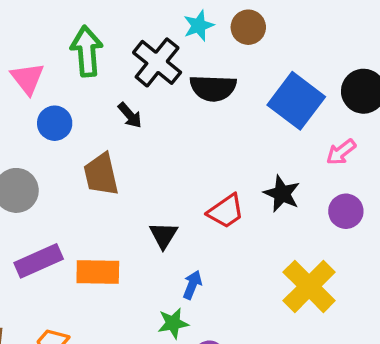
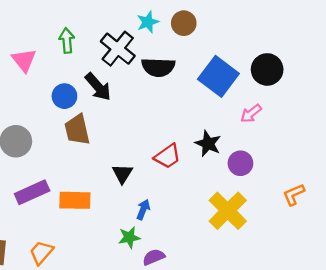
green arrow: (87, 51) -> (67, 41), size x0.7
black arrow: (130, 115) -> (98, 87), size x1.5
blue circle: (55, 123) -> (64, 96), moved
purple circle: (346, 211) -> (240, 163), moved

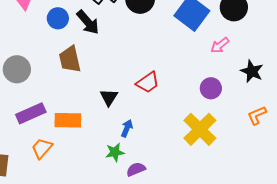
blue circle: (64, 96) -> (58, 18), moved
black star: (208, 144) -> (252, 71), moved
orange trapezoid: (41, 252) -> (42, 148), moved

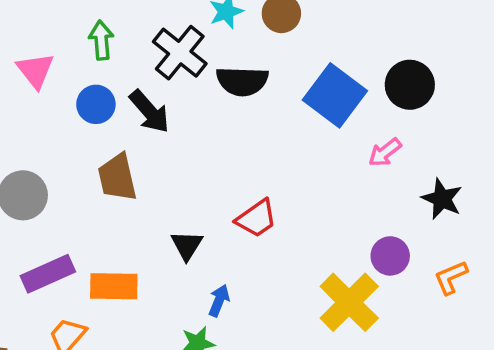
purple circle: (211, 88) -> (390, 256), moved

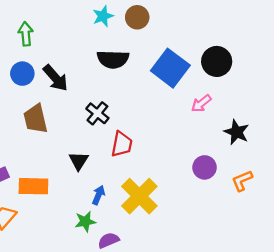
black cross: (180, 53) -> (97, 113), moved, size x0.7
red trapezoid: (256, 218) -> (122, 144), turned -44
yellow cross: (349, 302) -> (139, 196), moved

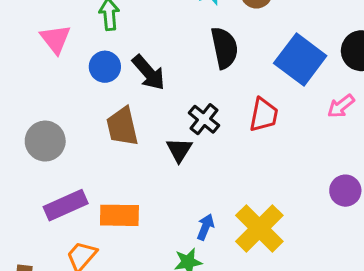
black semicircle: (113, 59) -> (224, 48), turned -104
red trapezoid: (122, 144) -> (264, 115), moved
black triangle: (79, 161) -> (179, 150), moved

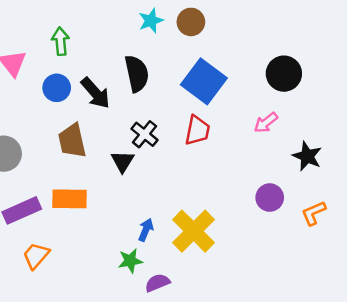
black semicircle: (224, 48) -> (137, 74), moved
blue square: (300, 59) -> (204, 81), moved
orange rectangle: (119, 215) -> (70, 199), moved

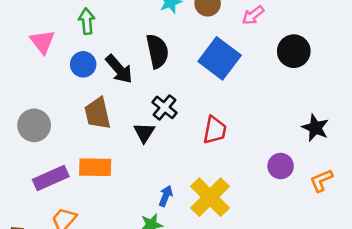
pink arrow: (266, 123) -> (253, 15), moved
red trapezoid: (197, 130) -> (215, 130), moved

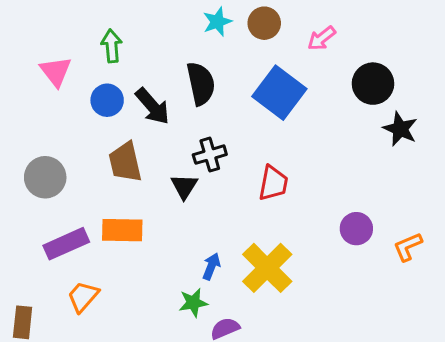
black cross: (165, 107) -> (210, 155), turned 35
black star: (315, 128) -> (400, 129), moved

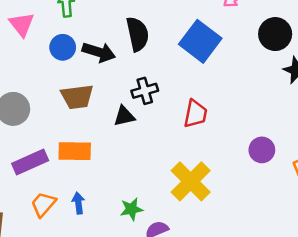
black arrow: (152, 106) -> (99, 52), turned -32
brown trapezoid: (125, 162) -> (77, 97), turned -84
black triangle: (184, 186) -> (124, 116), turned 45
blue arrow: (211, 266) -> (78, 203), moved, turned -30

